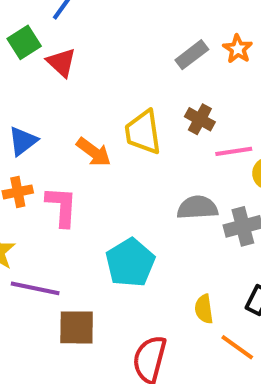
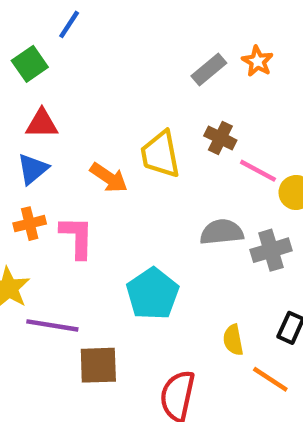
red triangle: (61, 62) -> (42, 124), moved, turned -40
pink line: (234, 151) -> (258, 171), turned 39

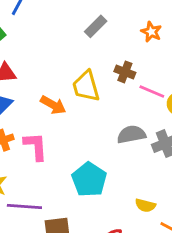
orange star: (257, 61) -> (151, 32), moved
gray rectangle: (209, 69) -> (96, 26), moved
yellow semicircle: (233, 340) -> (145, 205), turned -60

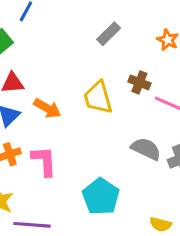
orange arrow: (53, 105) -> (47, 108), moved
gray semicircle: (131, 134) -> (146, 149), turned 36

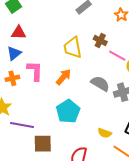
orange arrow: (47, 108) -> (64, 77), moved, turned -84
pink L-shape: (44, 161) -> (35, 71), moved

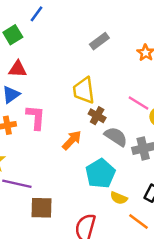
brown cross: (100, 40) -> (97, 116), moved
orange arrow: (64, 77) -> (72, 140), moved
cyan pentagon: (68, 111) -> (100, 173), moved

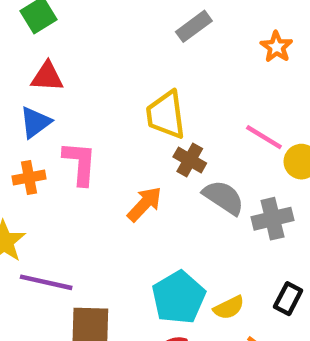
cyan pentagon: (100, 173) -> (179, 297), moved
yellow semicircle: (119, 198) -> (229, 308), turned -49

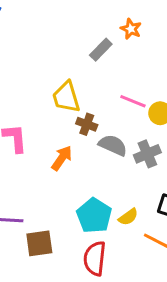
gray rectangle: (194, 26) -> (101, 50), moved
orange star: (276, 47) -> (131, 29), moved

